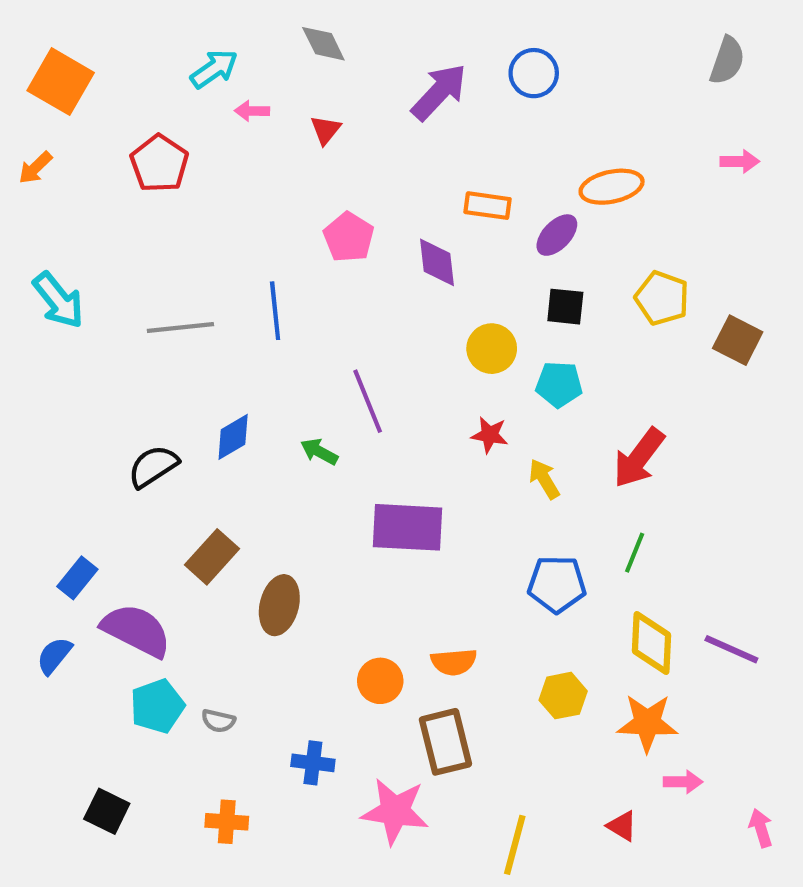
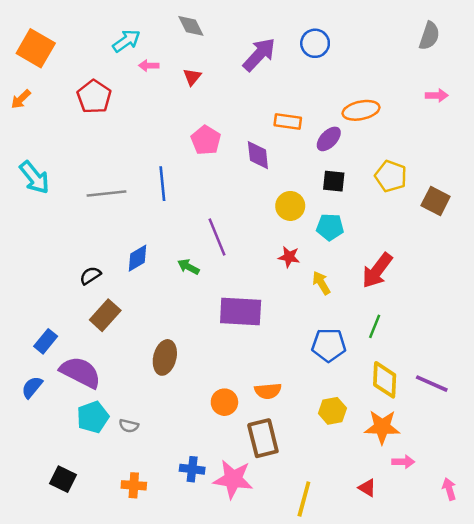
black semicircle: (153, 466) -> (90, 275), size x0.7
brown rectangle: (212, 557) -> (105, 315), moved
blue cross: (313, 763) -> (192, 469), moved

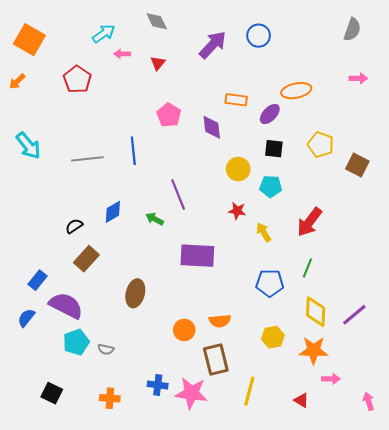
purple line: (432, 384) -> (354, 315), turned -64
yellow line: (304, 499) -> (249, 391), moved

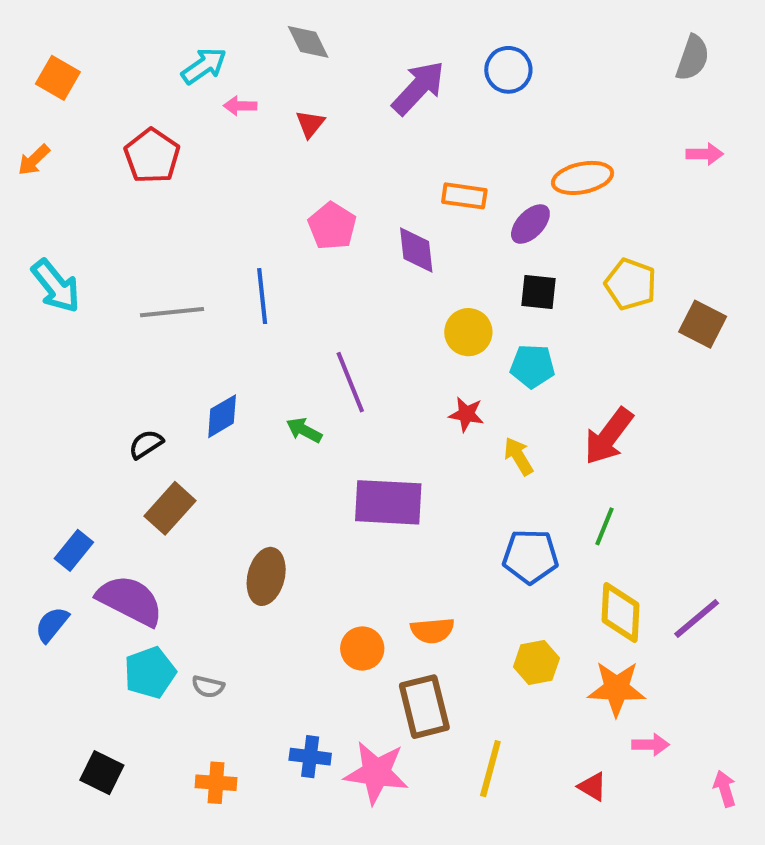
orange square: (29, 40) -> (58, 78), size x0.7

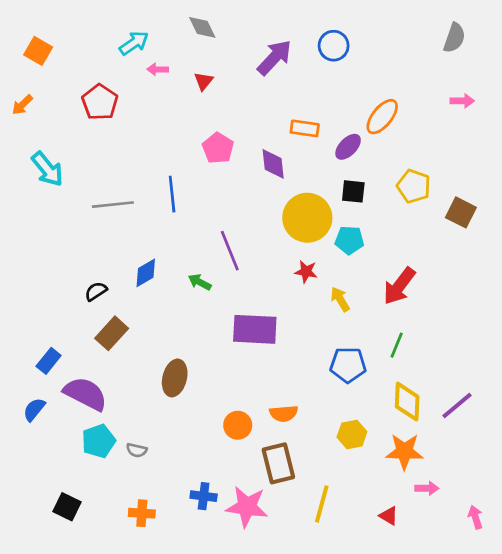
orange ellipse: (582, 178) -> (382, 117), turned -39
cyan arrow: (56, 286) -> (47, 169), moved
yellow circle: (468, 332) -> (307, 218), size x1.6

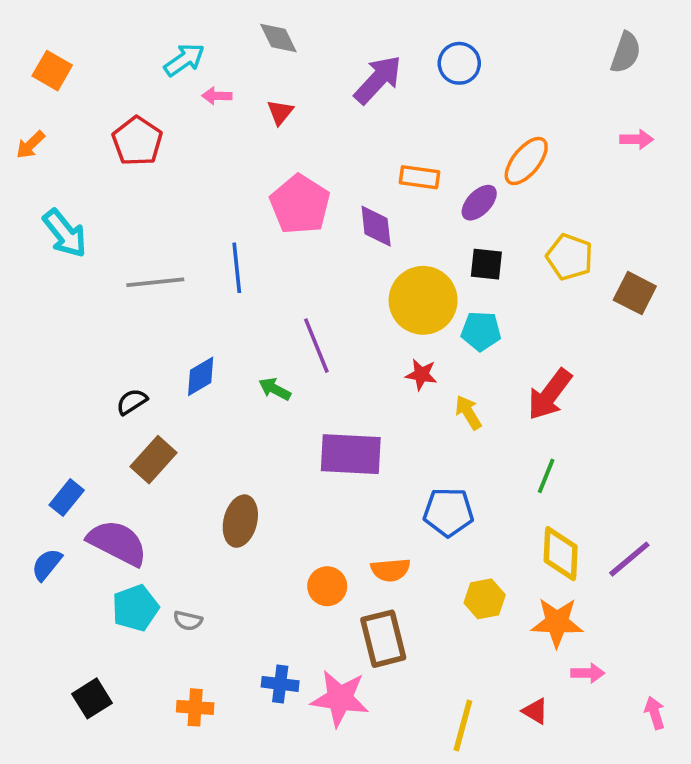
pink pentagon: (218, 148) -> (300, 204), size x1.4
blue pentagon: (348, 365) -> (448, 512), moved
yellow line: (322, 504) -> (463, 726), moved
black square: (67, 507) -> (92, 698), turned 32

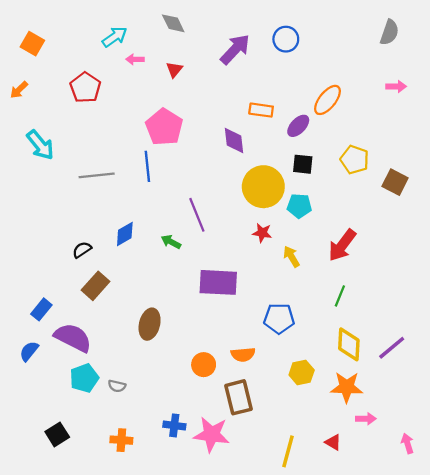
pink pentagon: (300, 204) -> (164, 127), moved

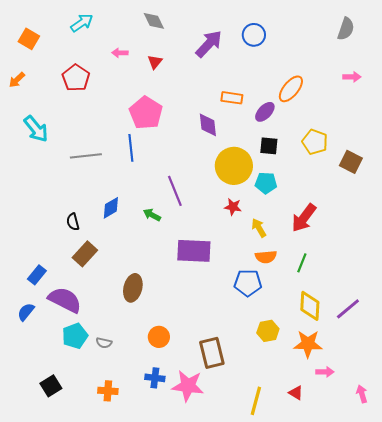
cyan arrow: (115, 37) -> (82, 23), moved
black semicircle: (82, 250) -> (73, 222), turned -72
orange semicircle: (243, 354) -> (266, 257), moved
orange circle: (204, 365) -> (159, 337), moved

